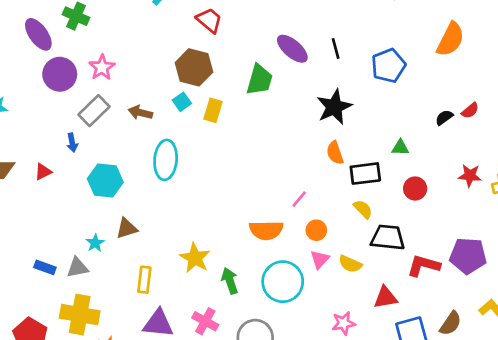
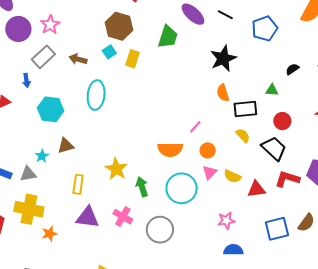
black line: (336, 48) -> (225, 15), turned -49
black semicircle: (444, 117) -> (292, 69), moved
black trapezoid: (388, 238) -> (274, 148), moved, turned 36
red triangle: (385, 297) -> (256, 189), moved

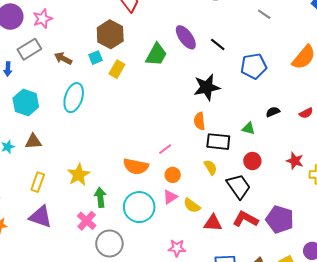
pink cross: (123, 217) -> (87, 221), moved

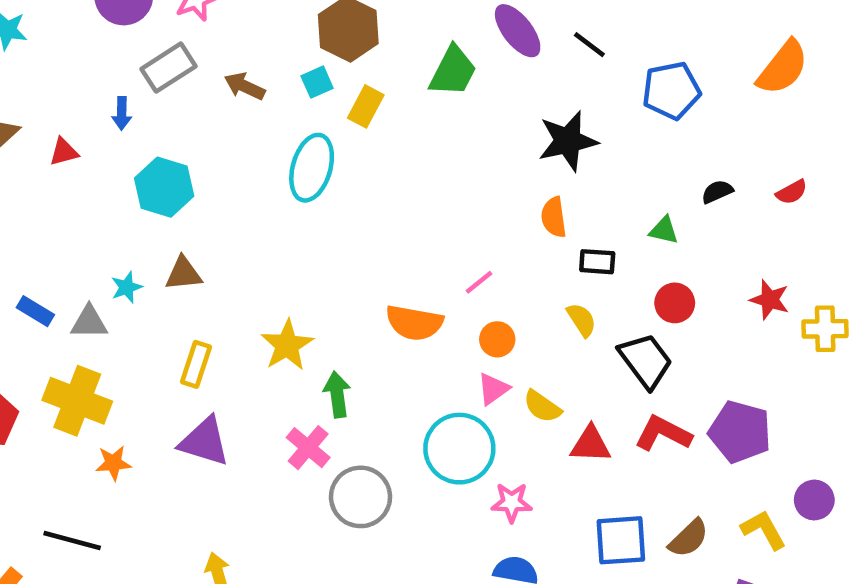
cyan ellipse: (74, 98) -> (312, 168), moved
black rectangle: (218, 142) -> (597, 262), size x0.7
cyan circle: (139, 207) -> (459, 449), moved

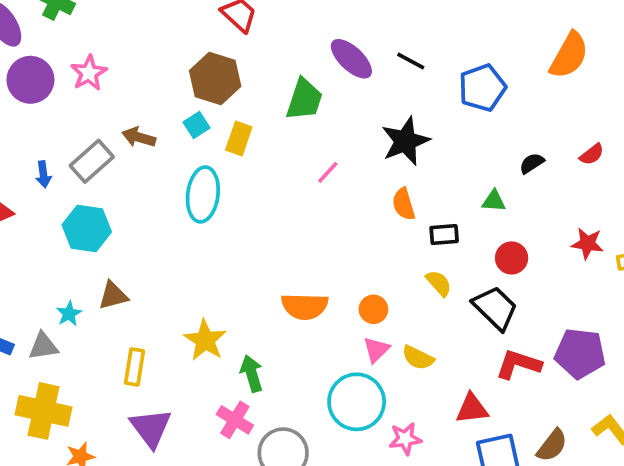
gray rectangle: (169, 68) -> (92, 161), moved
pink line: (479, 282) -> (328, 172), moved
purple triangle: (204, 442) -> (151, 428), turned 45
red triangle: (591, 444) -> (472, 409), moved

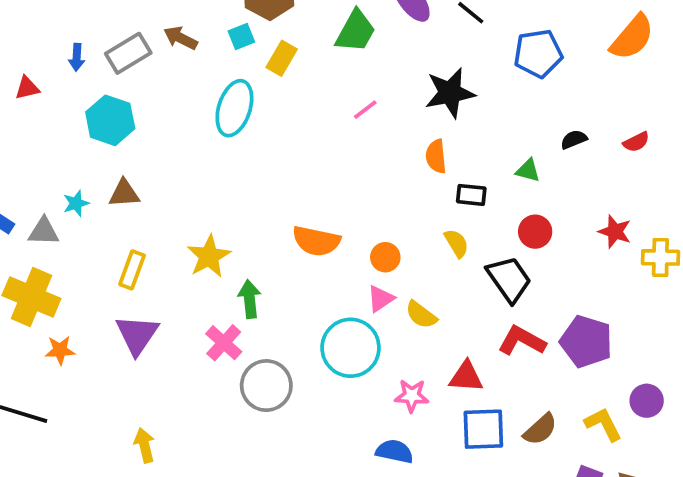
pink star: (405, 439) -> (412, 396), moved

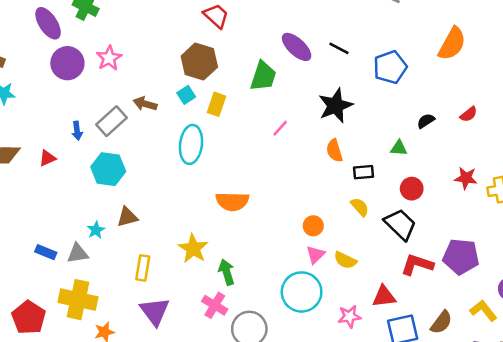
orange semicircle: (316, 241) -> (232, 201), moved

